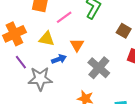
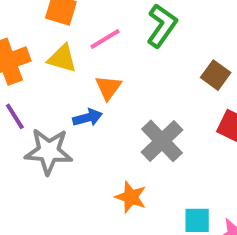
yellow triangle: (47, 39) -> (62, 58), moved
orange triangle: (77, 45) -> (108, 88), moved

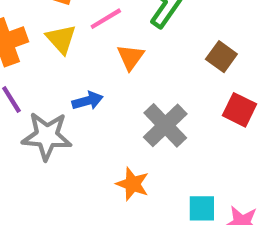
yellow triangle: (62, 58) -> (61, 39), turned 32
orange triangle: (108, 88) -> (131, 57), moved

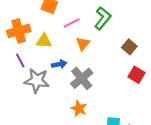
yellow triangle: (61, 39) -> (44, 41), moved, turned -49
gray cross: (165, 125) -> (82, 78), moved

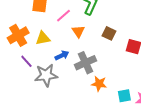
brown square: (129, 47) -> (109, 33), moved
gray cross: (82, 78) -> (85, 63), turned 30
orange star: (79, 109) -> (99, 84), moved

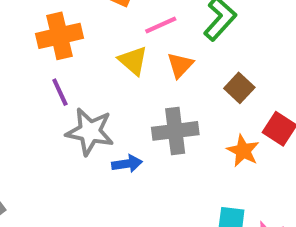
yellow triangle: (43, 38) -> (133, 61), moved, turned 35
blue arrow: (62, 55) -> (127, 164), moved
orange star: (99, 84) -> (243, 151), moved

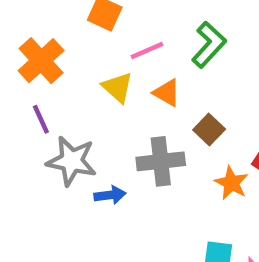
orange cross: (59, 36) -> (41, 61), turned -30
orange triangle: (180, 65) -> (167, 93), turned -44
brown square: (239, 88) -> (209, 130), moved

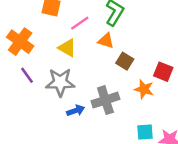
orange triangle: (167, 93) -> (106, 41), moved
gray star: (72, 161) -> (60, 82), moved
gray cross: (161, 161) -> (105, 100), moved

